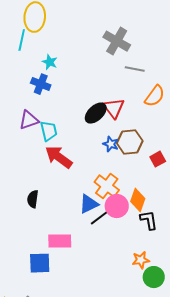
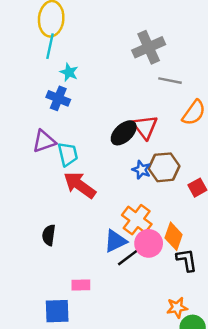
cyan line: (22, 40) -> (50, 46), moved
gray cross: (117, 41) -> (149, 47), turned 36
pink rectangle: (60, 241) -> (81, 285), size x0.7

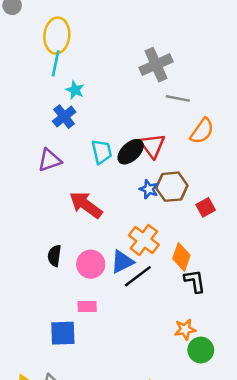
blue cross: (58, 98) -> (64, 117), turned 30
cyan trapezoid: (68, 154) -> (102, 152), moved
pink circle: (149, 243) -> (91, 264), moved

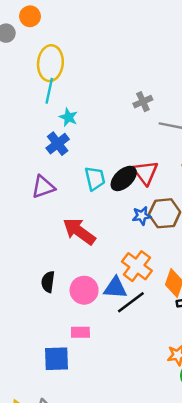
gray cross: (156, 65) -> (143, 102), moved, size x0.6
blue star: (149, 189) -> (142, 216), turned -30
blue triangle: (122, 262) -> (115, 288), turned 30

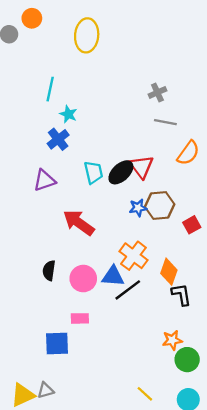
yellow ellipse: (50, 63) -> (87, 35), moved
gray cross: (143, 102) -> (157, 92), moved

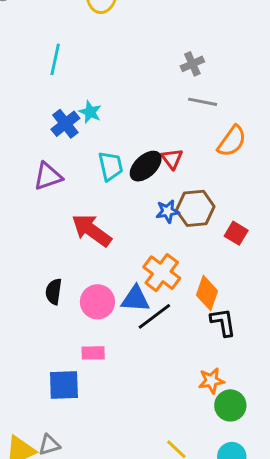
cyan star: (68, 114) -> (90, 112), moved
red triangle: (141, 167) -> (172, 159), size x0.7
red square: (192, 225) -> (236, 233), turned -30

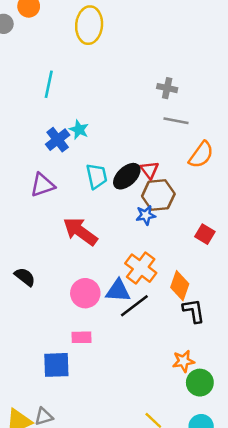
gray cross: (192, 64) -> (167, 88), turned 36
brown hexagon: (195, 208) -> (158, 195), moved
black semicircle: (54, 292) -> (25, 277), moved, turned 120

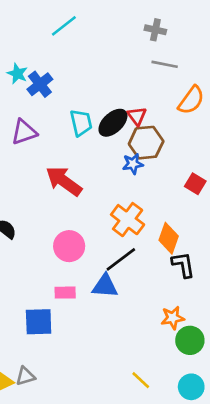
cyan line: (49, 84) -> (64, 26), moved, turned 40
cyan star: (79, 130) -> (17, 74), moved
blue triangle: (118, 291) -> (105, 286), moved

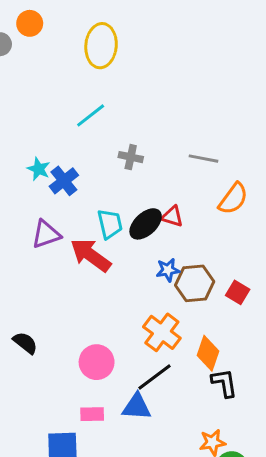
gray cross: (155, 30) -> (131, 157), moved
red triangle: (137, 116) -> (172, 217), turned -36
brown hexagon: (146, 143) -> (195, 283), moved
red arrow: (64, 181) -> (91, 255), moved

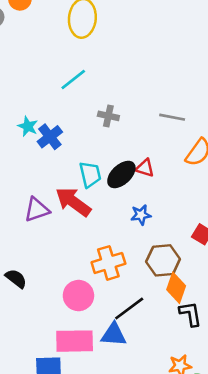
purple triangle: (46, 234) -> (37, 210), moved
brown hexagon: (195, 283) -> (163, 260), moved
orange cross: (162, 332) -> (108, 263), moved, turned 36
pink rectangle: (92, 414) -> (75, 341), size x1.8

